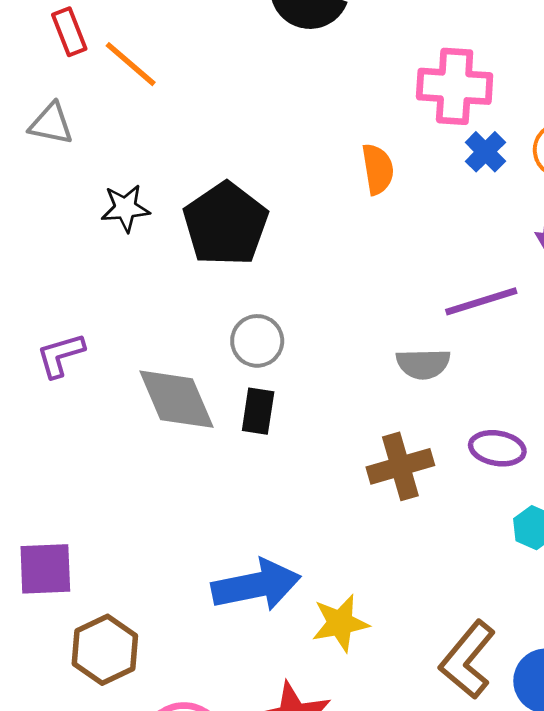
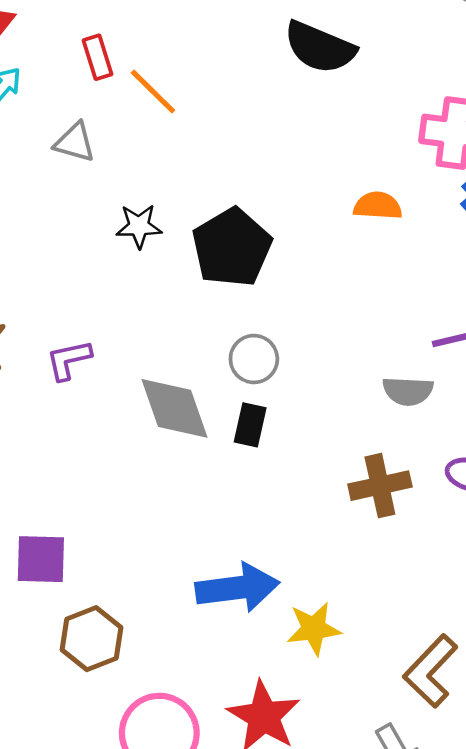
orange semicircle: (378, 169) -> (378, 206), turned -81

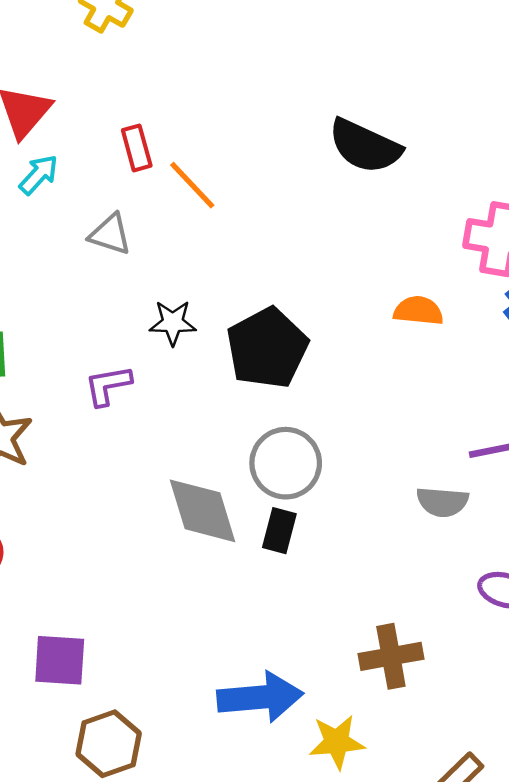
gray circle: (254, 359) -> (286, 463), size x1.4
purple L-shape: (69, 360) -> (108, 385), moved
brown cross: (380, 486) -> (391, 656), moved

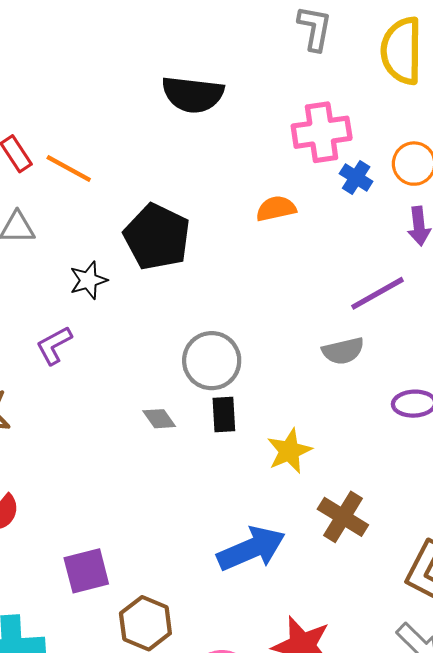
black pentagon: (267, 348) -> (157, 237), moved
gray diamond: (202, 511) -> (159, 419), size x0.5
brown cross: (391, 656) -> (343, 517), moved, turned -30
yellow star: (337, 742) -> (289, 451), moved

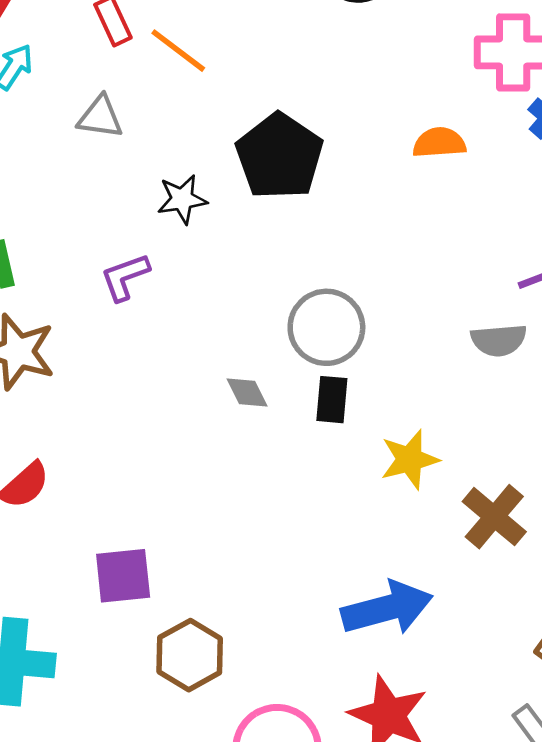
brown cross: (343, 517) -> (494, 517), moved
blue arrow: (251, 549) -> (387, 608), moved

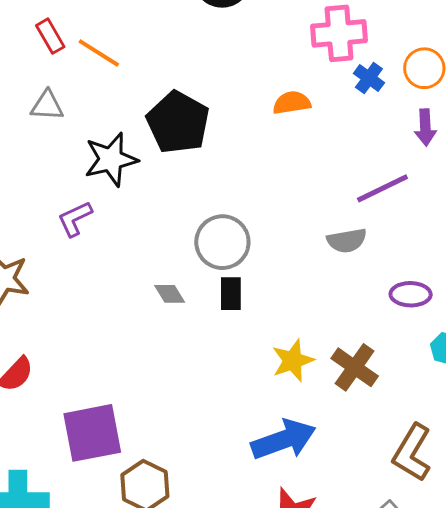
black star: (182, 199) -> (111, 159), size x1.5
yellow star: (410, 459) -> (293, 361), moved
purple square: (123, 576) -> (92, 433), size x1.4

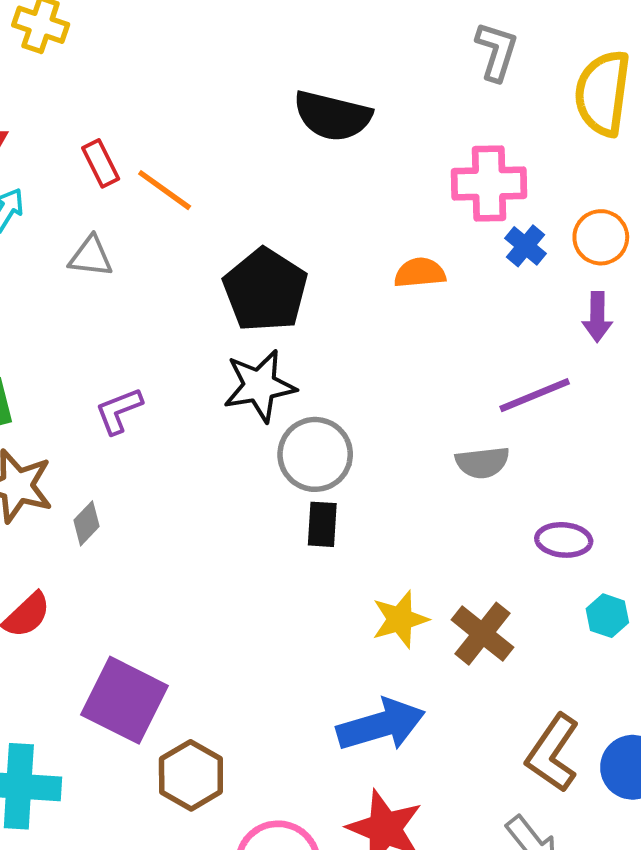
black star: (111, 159) -> (260, 386), moved
gray diamond: (170, 294) -> (86, 523), moved, turned 72
purple square: (92, 433) -> (124, 700), turned 34

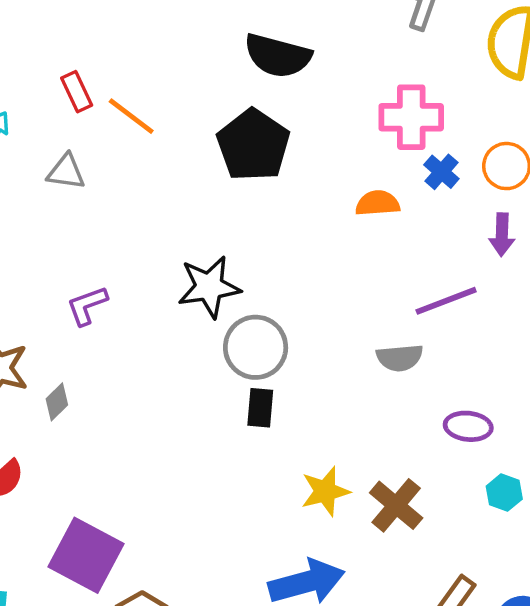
orange semicircle: (420, 273) -> (378, 203), moved
black pentagon: (265, 290) -> (253, 145), moved

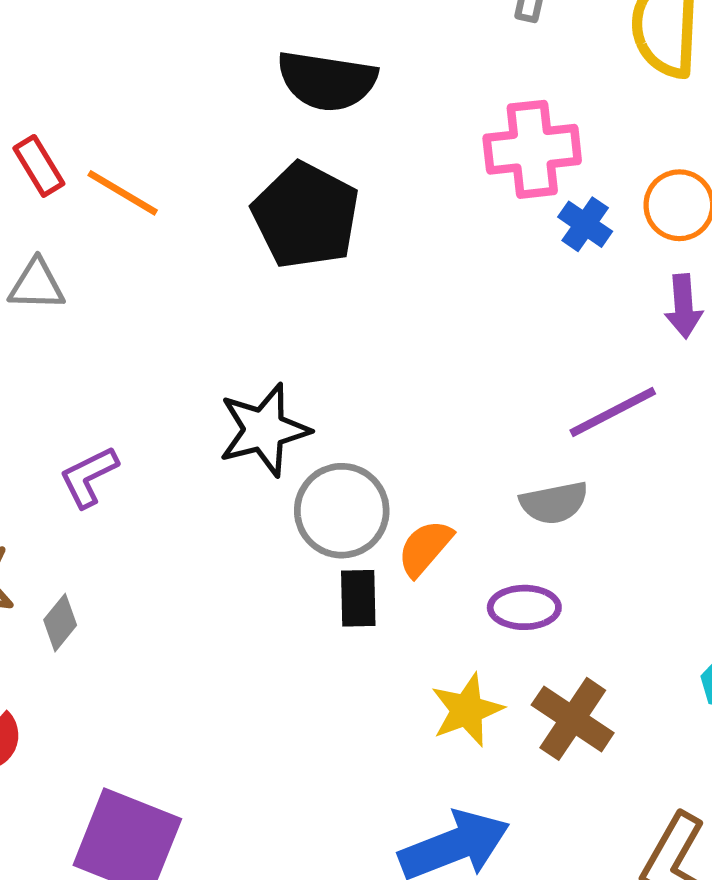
orange semicircle: (378, 203) -> (425, 548), moved, turned -39
purple ellipse: (468, 426) -> (524, 607), moved

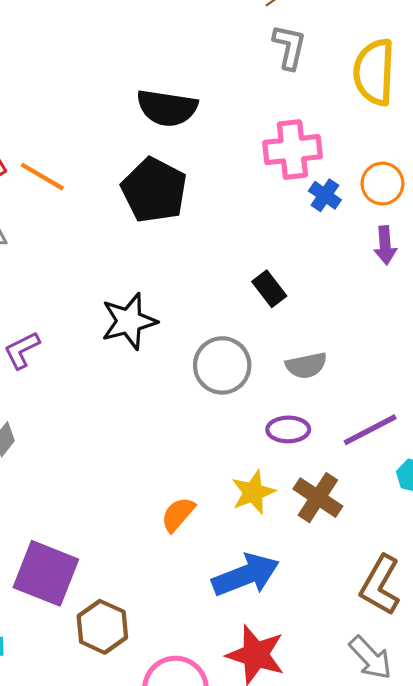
purple line: (613, 412) -> (370, 430), moved
gray circle: (342, 511) -> (222, 365), moved
orange semicircle: (425, 548) -> (178, 514), moved
black rectangle: (358, 598) -> (269, 289), moved, turned -36

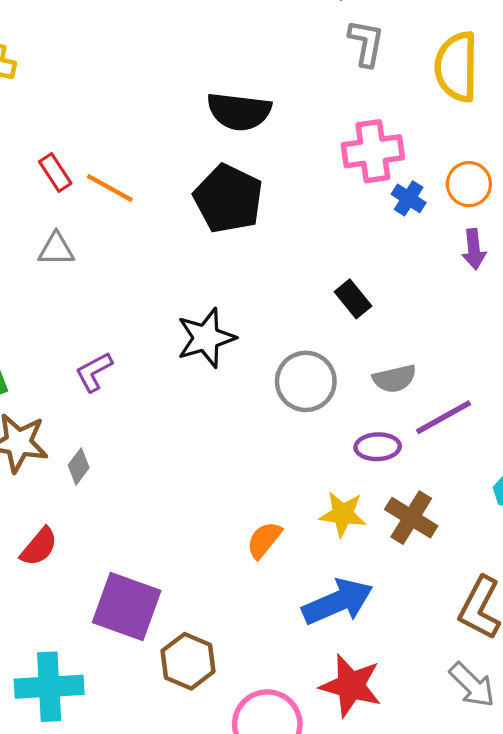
purple line: (370, 430) -> (444, 417), moved
yellow star: (253, 492) -> (343, 514), turned 30

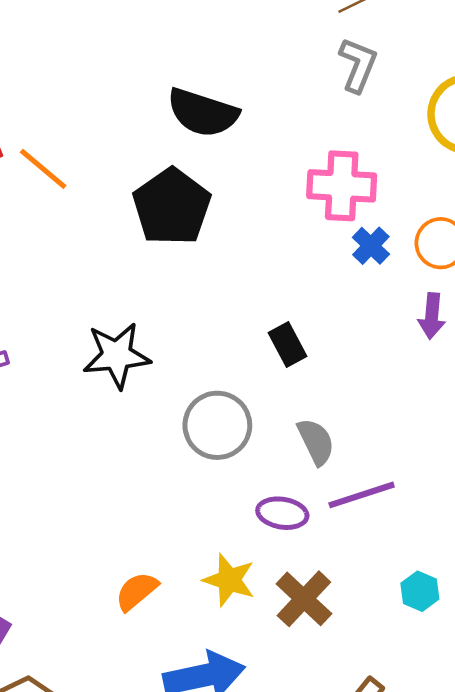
gray semicircle: (395, 379) -> (316, 442), turned -114

